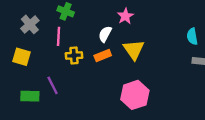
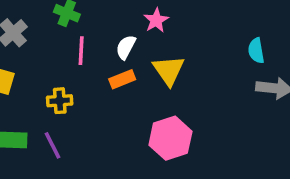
pink line: (59, 36) -> (81, 51), moved
yellow cross: (74, 56) -> (60, 101), moved
purple line: (53, 85) -> (53, 145), moved

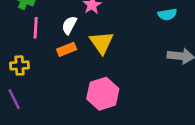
cyan semicircle: (256, 51) -> (167, 14), moved, turned -90

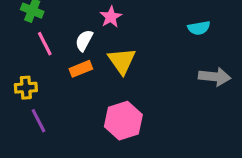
pink line: (36, 28) -> (45, 44), turned -30
purple line: (14, 99) -> (38, 121), moved

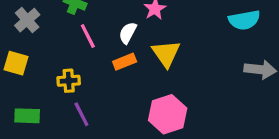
cyan semicircle: (199, 28) -> (244, 20), size x1.4

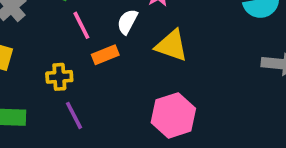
yellow triangle: (166, 54) -> (171, 46), turned -36
orange rectangle: (125, 62) -> (105, 55), moved

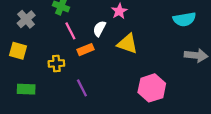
purple line: (74, 115) -> (82, 88), moved
pink hexagon: (173, 115) -> (152, 88), moved

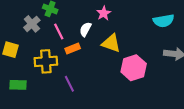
gray cross: (26, 19) -> (32, 24), moved
yellow cross: (56, 63) -> (46, 61), size x1.5
pink hexagon: (152, 88) -> (134, 68), moved

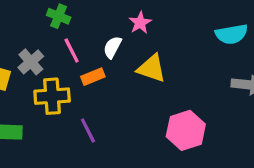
gray cross: (32, 24) -> (31, 62), moved
pink hexagon: (134, 68) -> (186, 130), moved

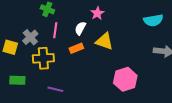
pink line: (72, 50) -> (55, 30), turned 35
orange rectangle: (93, 77) -> (76, 48), moved
purple line: (88, 130) -> (55, 89), moved, turned -49

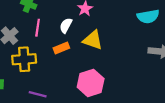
pink hexagon: (125, 79) -> (91, 83), moved

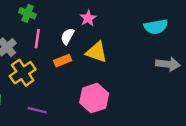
yellow cross: (24, 59) -> (23, 73), turned -30

